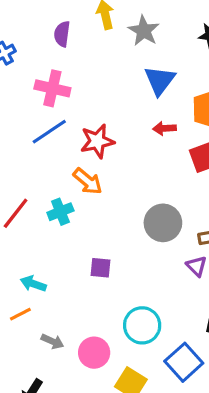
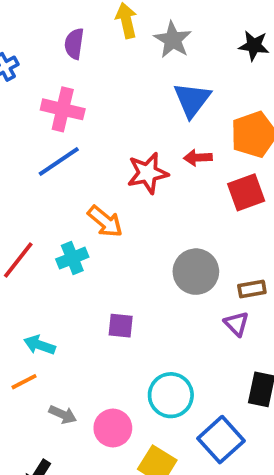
red star: (97, 141) -> (148, 173), moved

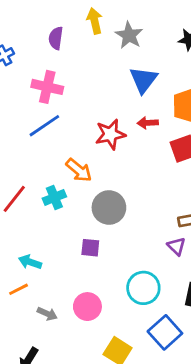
gray circle: (196, 272) -> (109, 208), moved
cyan circle: (171, 395) -> (143, 288), moved
pink circle: (113, 428) -> (87, 307), moved

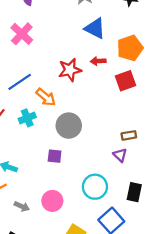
blue triangle: (143, 80) -> (95, 28), turned -40
pink cross: (47, 87) -> (22, 34), turned 30
blue line: (44, 126) -> (20, 82), moved

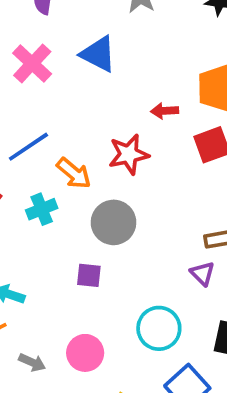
blue triangle: (95, 28) -> (98, 54), moved
red star: (70, 70) -> (129, 154), moved

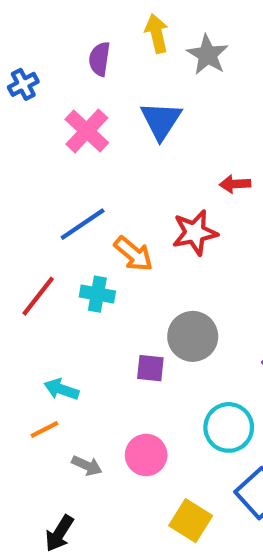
blue triangle: (98, 54) -> (161, 120), turned 36
cyan cross: (42, 209) -> (97, 294), turned 32
gray circle: (114, 222) -> (193, 336), moved

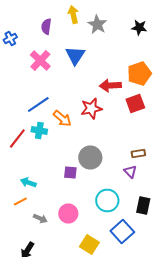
red arrow: (235, 184) -> (110, 86), size x1.5
cyan cross: (97, 294) -> (39, 130), moved

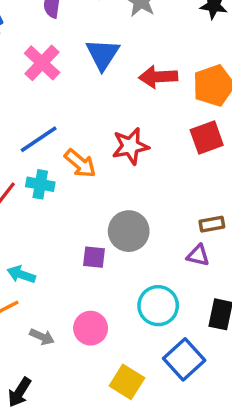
red arrow: (110, 86) -> (158, 77), moved
purple triangle: (130, 172) -> (198, 255), turned -32

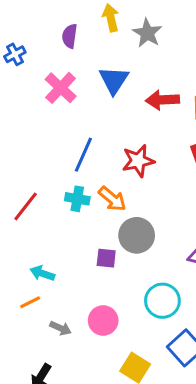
blue line: (39, 139) -> (83, 155), moved, turned -32
orange arrow: (80, 163) -> (112, 199), moved
cyan cross: (40, 184) -> (77, 199), moved

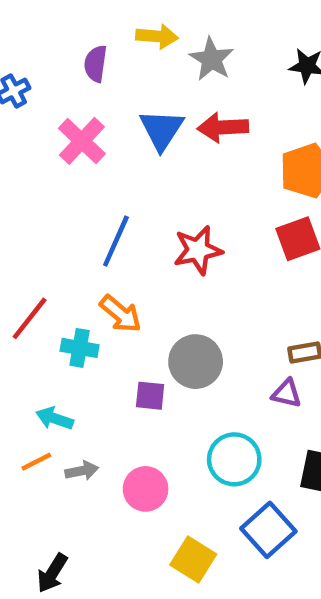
yellow arrow: (111, 18) -> (157, 36), turned 108
red arrow: (162, 100) -> (223, 127), moved
cyan cross: (77, 199) -> (80, 348), moved
orange arrow: (112, 199) -> (121, 314), moved
gray arrow: (61, 328) -> (82, 471), moved, turned -35

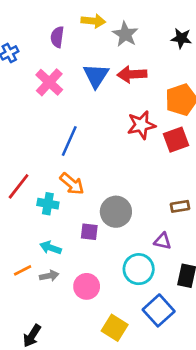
red star: (198, 250) -> (141, 125), moved
purple triangle: (287, 393) -> (163, 241), moved
cyan arrow: (55, 418) -> (51, 248), moved

